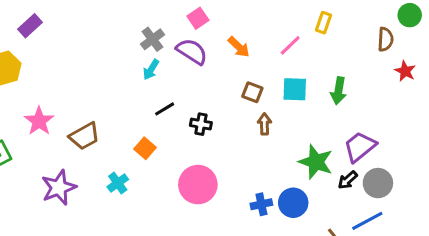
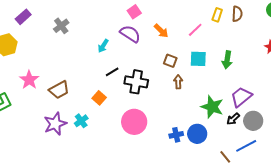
gray cross: (153, 39) -> (61, 26), moved
brown semicircle: (385, 39) -> (237, 14), moved
black cross: (201, 124) -> (136, 82), size x1.6
purple star: (59, 188) -> (55, 124), moved

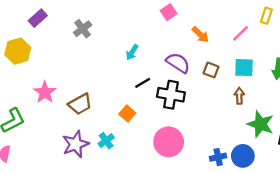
purple semicircle: (130, 34) -> (178, 63), moved
brown arrow: (178, 82) -> (239, 96), moved

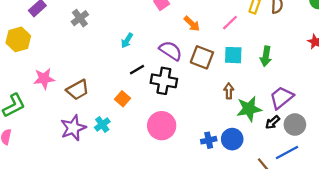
brown square: (211, 70) -> (202, 57), size x1.5
pink star: (45, 92) -> (44, 79), turned 30
brown arrow: (239, 96) -> (229, 91), moved
green star: (261, 124) -> (249, 109), turned -30

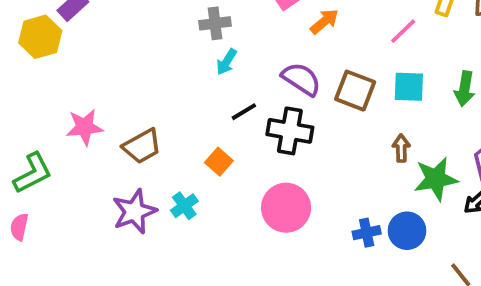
gray cross: (80, 18) -> (215, 23), moved, turned 30
orange arrow: (192, 24) -> (324, 21), moved, turned -84
yellow hexagon: (18, 39) -> (40, 37), moved

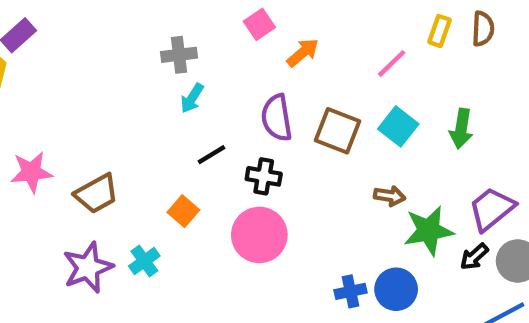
purple semicircle: (301, 79) -> (277, 118), turned -132
cyan square: (409, 87) -> (398, 126), turned 36
black cross: (290, 131) -> (264, 176), size x0.7
brown arrow: (401, 148) -> (390, 196), turned 100
pink circle: (286, 208) -> (259, 235), moved

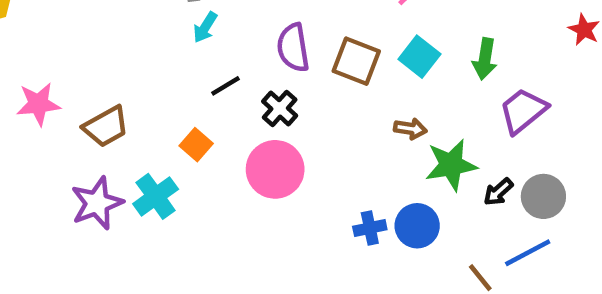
black cross: (264, 176) -> (280, 108), turned 32
purple trapezoid: (492, 209) -> (523, 111), moved
cyan cross: (144, 261) -> (156, 196), size x1.4

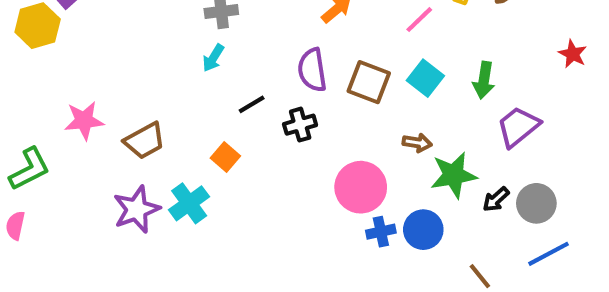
cyan arrow: (205, 27) -> (213, 58), moved
black cross: (280, 108) -> (300, 125), turned 32
pink circle: (275, 169) -> (361, 187), moved
blue line: (528, 253) -> (548, 254), moved

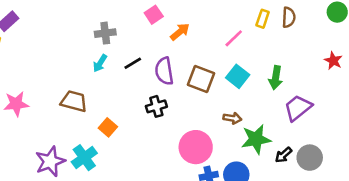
black line: (252, 104) -> (133, 63), moved
brown trapezoid: (145, 141) -> (74, 101), moved, turned -136

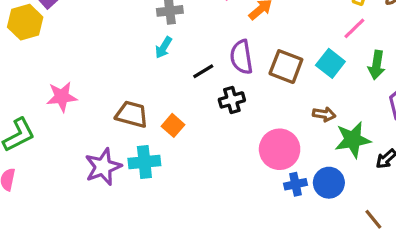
pink line: (234, 38) -> (354, 28), moved
black line: (133, 63) -> (203, 71), moved
brown trapezoid: (74, 101) -> (132, 114), moved
cyan cross: (84, 158) -> (144, 162), turned 30

